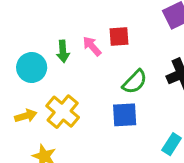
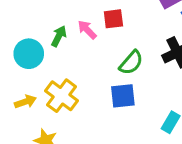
green arrow: (63, 51) -> (59, 36), turned -145

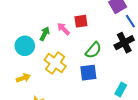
yellow cross: (62, 96) -> (55, 63), moved

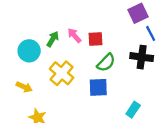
red square: (81, 21) -> (95, 39), moved
black cross: (124, 43) -> (142, 57), turned 30
yellow arrow: (23, 78) -> (24, 87), turned 40

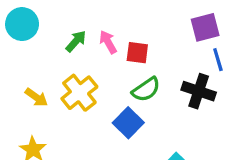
cyan circle: (29, 51) -> (22, 24), moved
yellow arrow: (24, 87) -> (36, 97), moved
blue square: (98, 87) -> (128, 123), turned 36

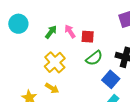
yellow arrow: (36, 97) -> (52, 88), moved
blue square: (128, 123) -> (111, 79), moved

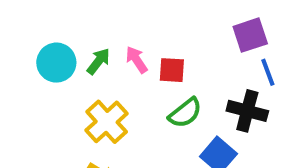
cyan circle: (18, 24) -> (56, 63), moved

